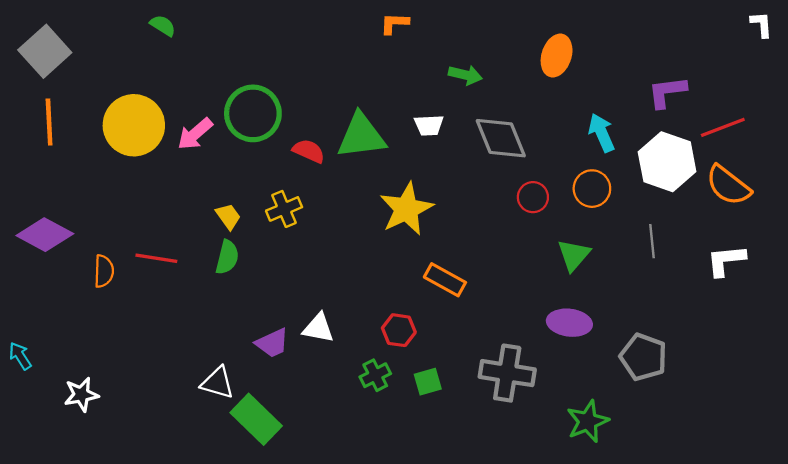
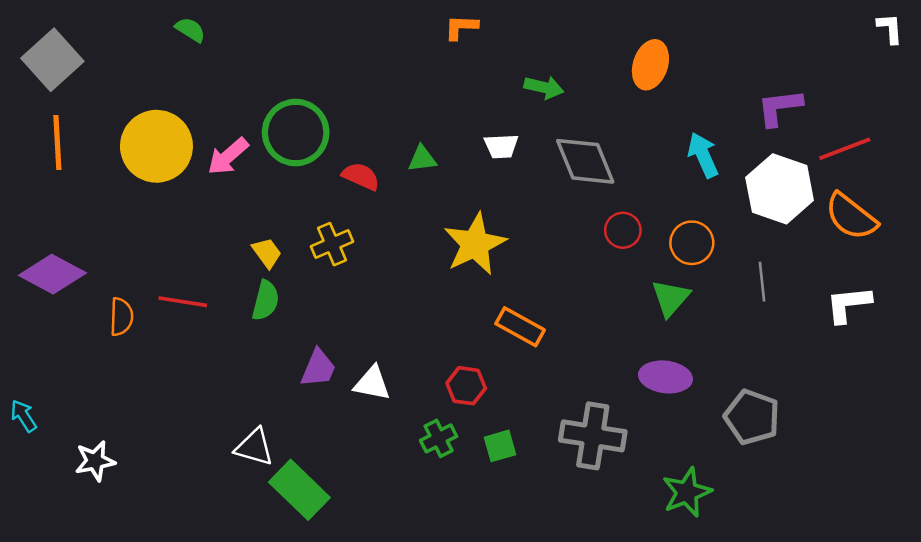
green triangle: (361, 136) -> (422, 159), size x0.5
orange circle: (592, 189) -> (692, 243), moved
purple trapezoid: (272, 343) -> (318, 368), moved, turned -42

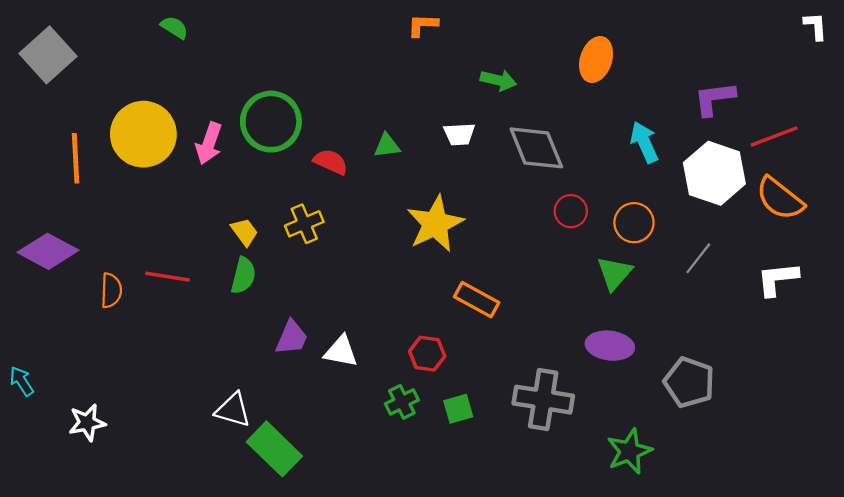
orange line: (57, 142) -> (76, 158), moved
pink arrow: (228, 156) -> (209, 143), turned -30
gray line: (762, 282) -> (698, 258), turned 44

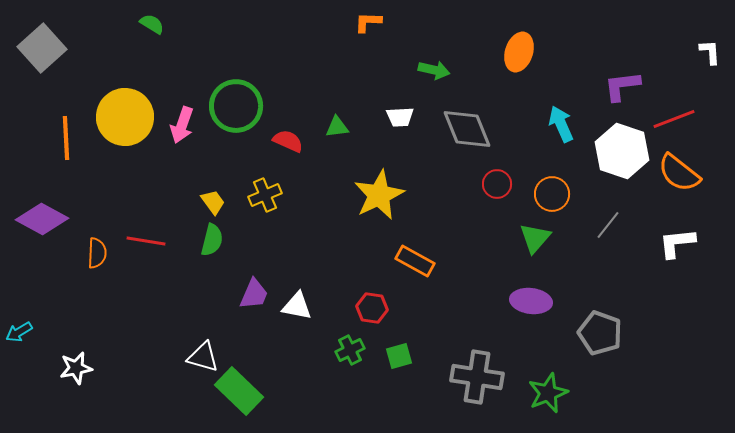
white L-shape: (815, 26) -> (710, 52), moved
cyan arrow: (22, 381) -> (19, 332), turned -88
gray cross: (543, 400) -> (477, 377), moved

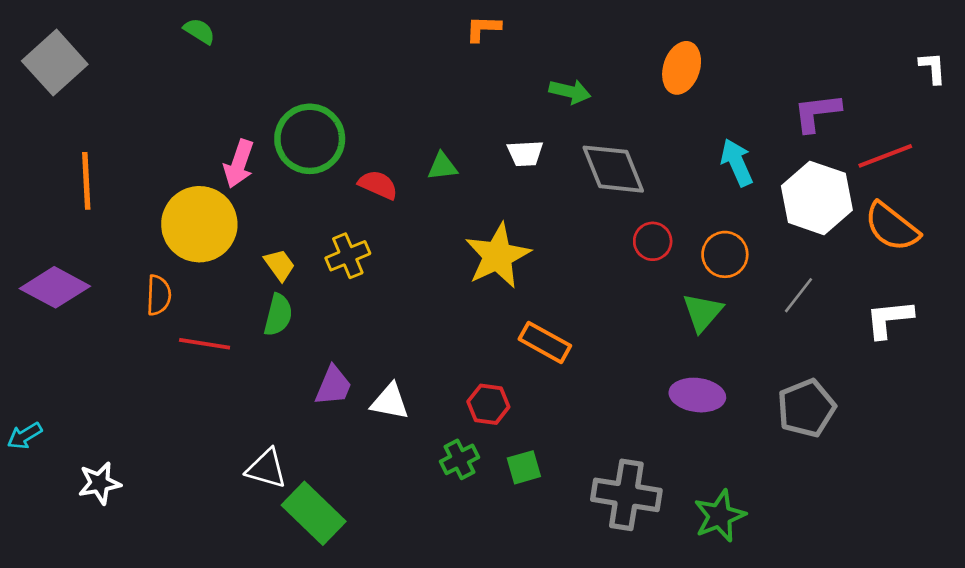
yellow circle: (125, 117) -> (199, 224), moved
red line: (146, 241) -> (205, 344), moved
orange semicircle: (97, 253) -> (159, 295), moved
gray pentagon: (600, 333) -> (806, 408), moved, turned 30

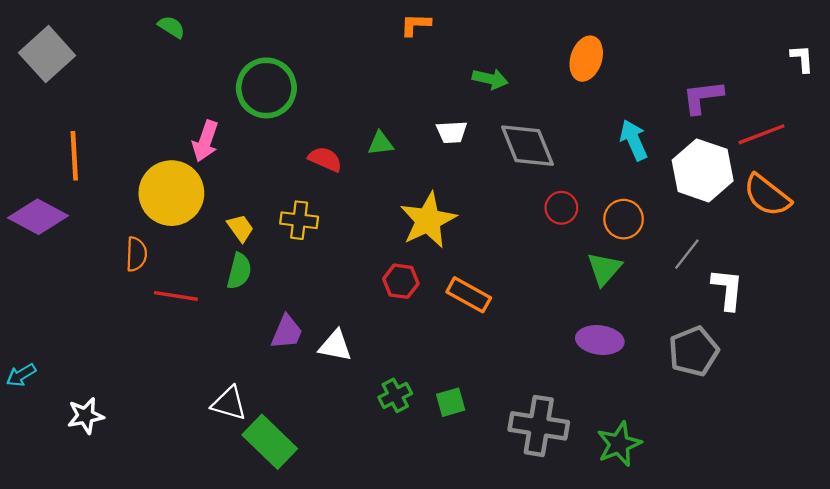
green circle: (310, 139) -> (266, 88), moved
yellow cross: (348, 256) -> (299, 220), turned 30
purple diamond: (55, 287) -> (38, 217), moved
white L-shape: (889, 319) -> (728, 289), moved, turned 102
red hexagon: (488, 404) -> (401, 281), moved

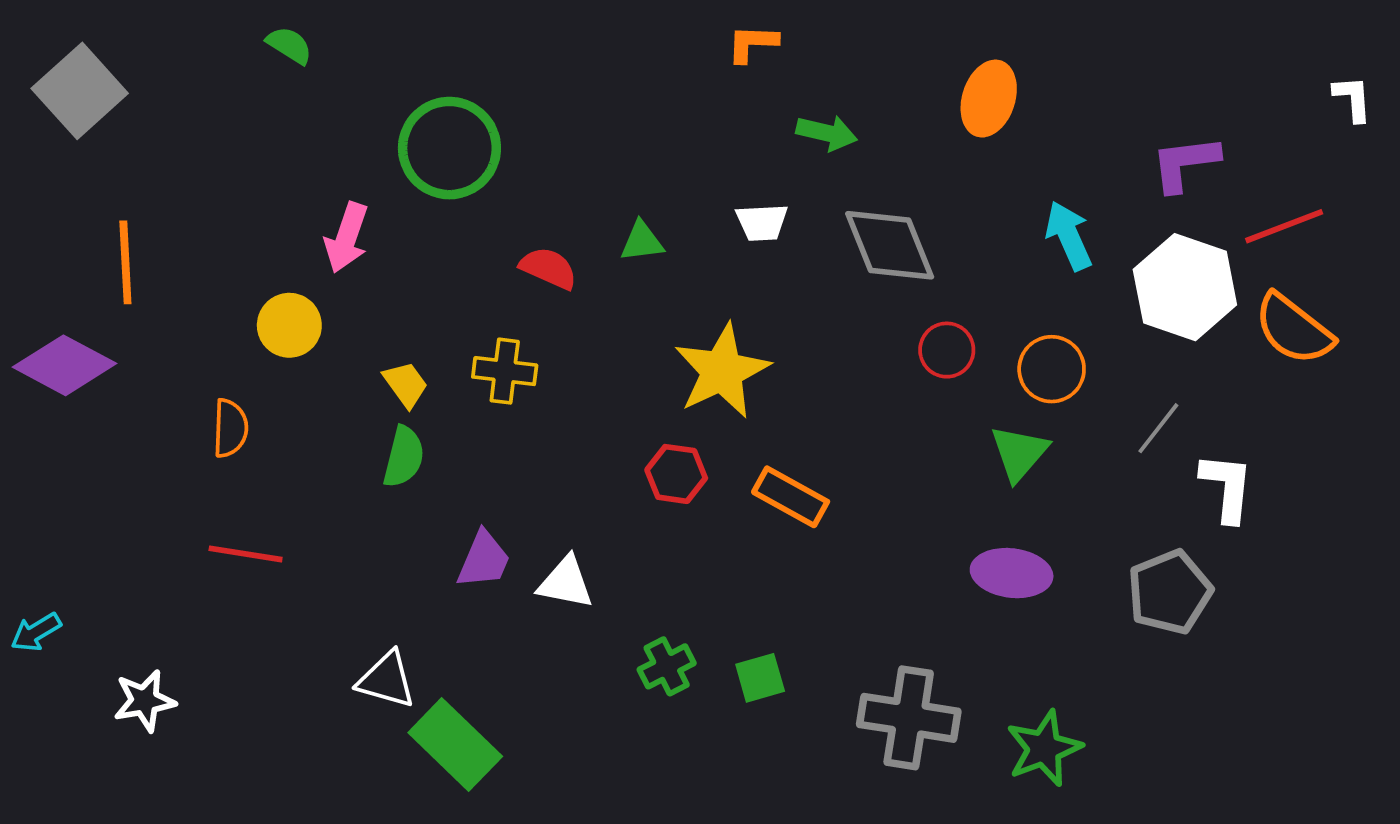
orange L-shape: (416, 25) -> (752, 43), moved
yellow circle: (171, 193) -> (289, 325), size x0.6
red line: (176, 296) -> (246, 554), moved

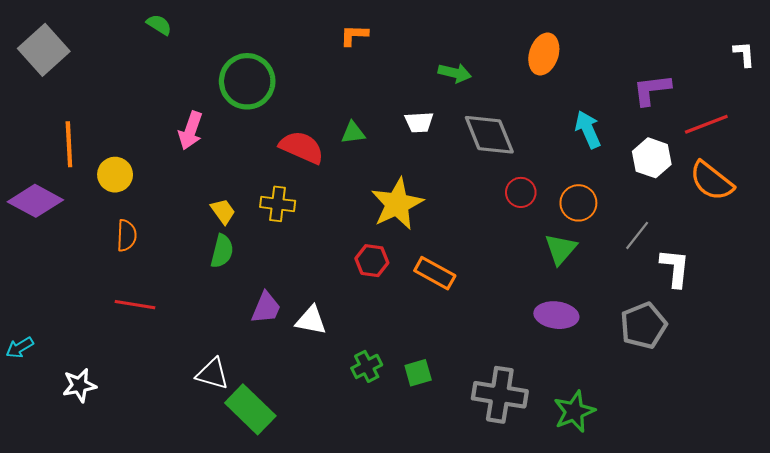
orange L-shape: (752, 43) -> (354, 35), moved
red semicircle: (549, 268) -> (302, 147), size x1.4
white hexagon: (1185, 287) -> (652, 158), size x0.7
yellow circle: (289, 325) -> (115, 175), moved

